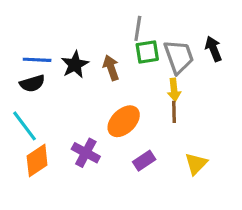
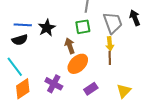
green square: (147, 52) -> (83, 27), moved
brown arrow: (111, 68) -> (70, 46), moved

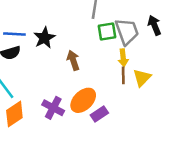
green square: (83, 27) -> (107, 32), moved
orange ellipse: (78, 64) -> (83, 100), moved
yellow triangle: (124, 91) -> (142, 78), moved

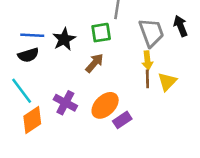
green square: (107, 32) -> (101, 33), moved
brown arrow: (73, 60) -> (94, 63), turned 60
purple cross: (53, 108) -> (65, 103), moved

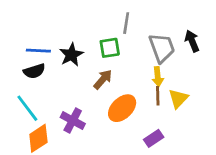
orange ellipse: (105, 105) -> (122, 108), moved
purple rectangle: (122, 120) -> (154, 138), moved

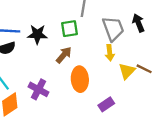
black star: (71, 55) -> (37, 34), turned 30
brown line: (158, 96) -> (144, 69), moved, turned -63
orange ellipse: (122, 108) -> (80, 79), turned -50

